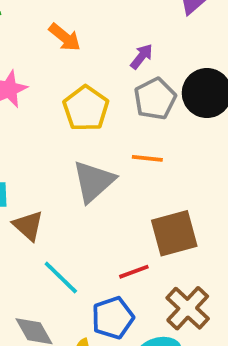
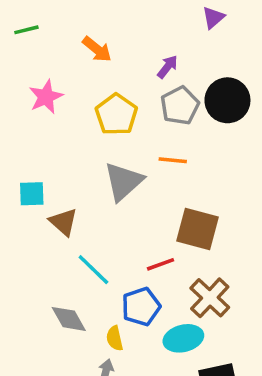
brown square: (174, 233) -> (197, 229), turned 30

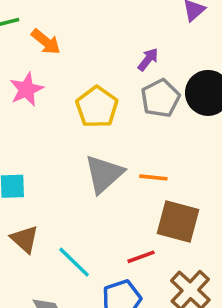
orange arrow: (97, 49) -> (46, 42), moved
orange line: (173, 160) -> (153, 177), moved
brown triangle: (63, 222) -> (25, 239), moved

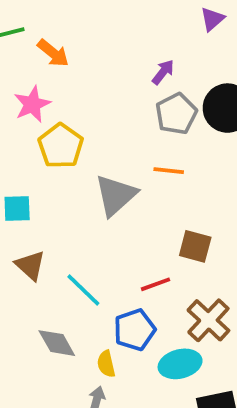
yellow pentagon: (97, 107) -> (61, 146), moved
orange line: (153, 177) -> (169, 171), moved
brown square: (178, 222) -> (195, 246), size x0.7

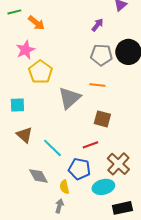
purple arrow: (163, 72) -> (97, 25), moved
gray pentagon: (176, 114) -> (101, 55), turned 30
brown square: (195, 246) -> (102, 119), moved
blue pentagon: (135, 330) -> (79, 169), turned 30

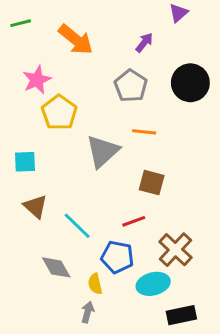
orange arrow: (36, 23) -> (76, 40), moved, size x1.4
gray pentagon: (101, 55) -> (131, 86), moved, turned 30

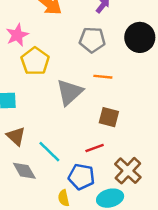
gray pentagon: (131, 86) -> (92, 40), turned -30
gray diamond: (56, 267) -> (24, 171), moved

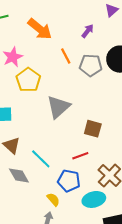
gray pentagon: (92, 40) -> (91, 65), moved
orange line: (103, 77) -> (66, 56), moved, turned 56
yellow semicircle: (64, 198) -> (53, 199), turned 152

